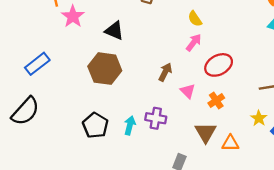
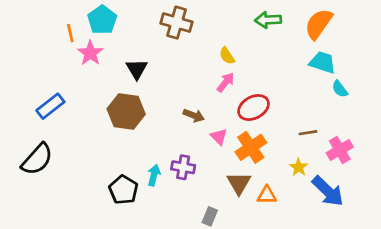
black triangle: (114, 31) -> (137, 69), turned 36
brown arrow: (165, 72) -> (194, 115), turned 84
orange cross: (216, 100) -> (251, 147), size x1.6
black pentagon: (95, 125) -> (123, 190), moved

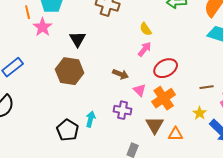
purple cross: (183, 167) -> (123, 110), moved

